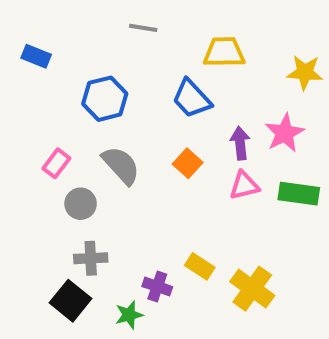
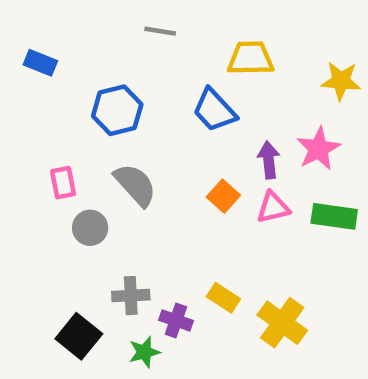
pink rectangle: (56, 163) -> (63, 183), turned -48
orange square: (188, 163) -> (223, 196), moved
gray cross: (91, 258) -> (131, 296), moved

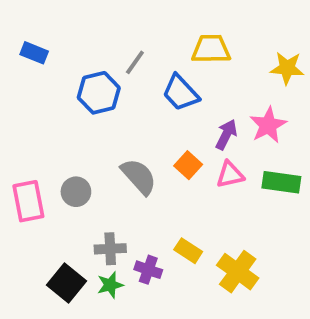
gray line: (160, 31) -> (135, 62), moved, turned -64
purple arrow: (269, 160) -> (226, 135), turned 32
pink rectangle: (63, 183) -> (28, 201), moved, size x1.5
gray semicircle: (135, 185) -> (139, 176), moved
green star: (144, 352) -> (110, 285), moved

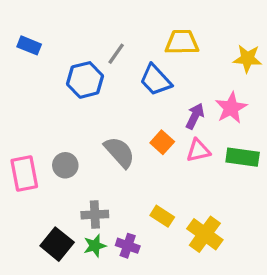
purple cross: (148, 270) -> (128, 246), moved

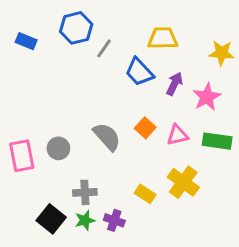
blue hexagon: (85, 80) -> (76, 28), moved
purple arrow: (195, 116) -> (175, 84), moved
yellow cross: (205, 234) -> (183, 182), moved

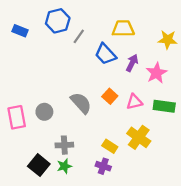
purple cross: (114, 220) -> (103, 166), moved

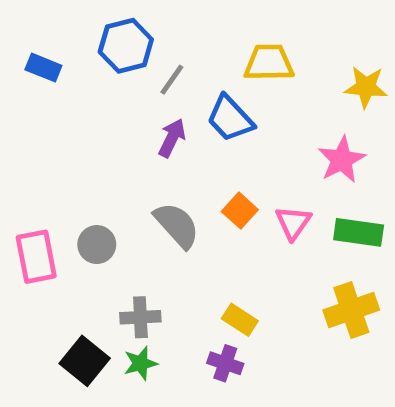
purple arrow: (132, 63) -> (172, 138), moved
pink triangle: (134, 102) -> (293, 223), turned -42
yellow cross: (139, 137) -> (351, 310), moved, turned 35

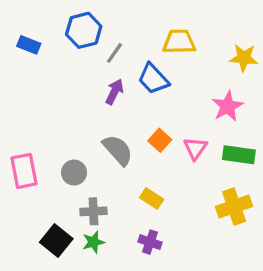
gray circle: (97, 245) -> (74, 173), moved
yellow rectangle: (240, 320) -> (152, 198), moved

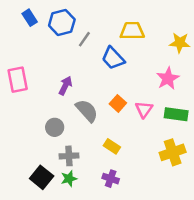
blue rectangle: (29, 45) -> (30, 18), moved, turned 35
purple arrow: (114, 92) -> (65, 86), moved
pink rectangle: (24, 171) -> (18, 80), moved

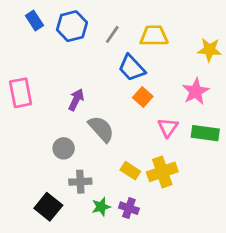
gray line: (84, 39) -> (112, 34), moved
orange square: (118, 103) -> (143, 97), moved
yellow cross: (173, 152) -> (162, 172), moved
green star: (69, 179) -> (101, 207), moved

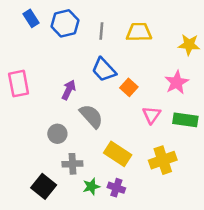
gray line: (112, 34) -> (101, 31), turned -30
blue trapezoid: (132, 68) -> (104, 70), moved
yellow rectangle: (130, 171) -> (118, 154), size x1.5
yellow cross: (162, 172) -> (163, 160), moved

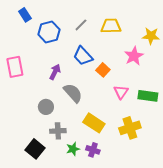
blue hexagon: (65, 23) -> (49, 32), moved
gray line: (101, 31) -> (81, 25), turned 40
pink star: (177, 82) -> (134, 56), moved

